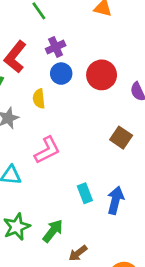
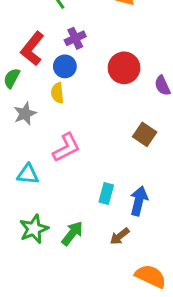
blue circle: (61, 74) -> (65, 66), moved
cyan rectangle: (85, 193) -> (106, 193), turned 36
brown arrow: (78, 253) -> (120, 236), moved

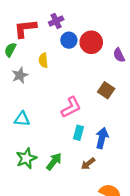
red L-shape: (32, 49) -> (25, 28), turned 45
blue circle: (65, 66) -> (69, 40), moved
pink L-shape: (66, 148) -> (71, 107), moved

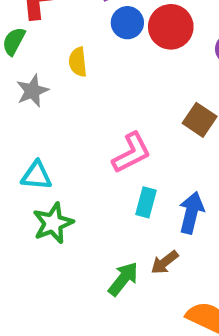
green star: (26, 158) -> (53, 223), moved
green arrow: (54, 162) -> (123, 279), moved

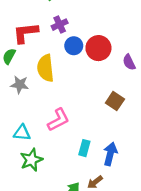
yellow semicircle: (78, 62) -> (46, 68), size x1.6
gray star: (32, 91) -> (20, 85), turned 30
pink L-shape: (132, 153) -> (58, 120), moved

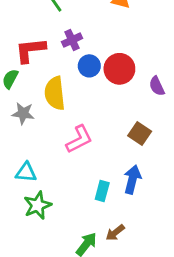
pink L-shape: (58, 120) -> (79, 139), moved
blue arrow: (110, 154) -> (132, 179), moved

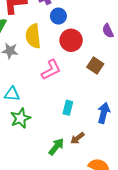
red circle: (119, 69) -> (71, 40), moved
blue arrow: (132, 179) -> (104, 113), moved

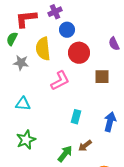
brown square: (95, 66) -> (102, 77), turned -35
green star: (20, 118) -> (26, 140), moved

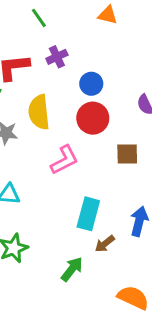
blue circle: (67, 30) -> (91, 84), moved
cyan rectangle: (76, 117) -> (88, 214), size x1.5
brown arrow: (85, 146) -> (105, 244), moved

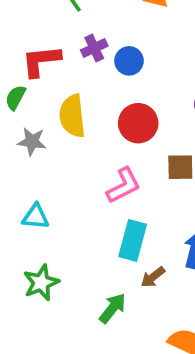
blue circle: (91, 84) -> (129, 61), moved
pink L-shape: (64, 160) -> (124, 185), moved

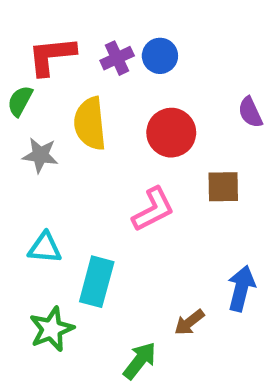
purple cross: (94, 48) -> (117, 58), moved
cyan rectangle: (133, 240) -> (97, 282), moved

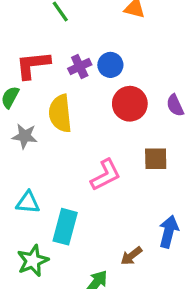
red circle: (171, 133) -> (130, 104), moved

